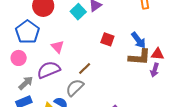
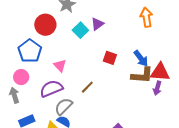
red triangle: (158, 54) -> (160, 72), size x1.5
gray arrow: (26, 83) -> (14, 95), moved, turned -63
gray semicircle: (75, 88) -> (64, 106), moved

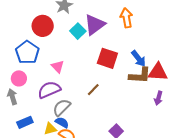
orange arrow: (146, 17) -> (126, 18), moved
purple triangle: (97, 24) -> (95, 25), size x1.6
red square: (110, 58) -> (107, 58), size x1.5
brown line: (87, 87) -> (93, 90), moved
purple arrow: (157, 88) -> (158, 98), moved

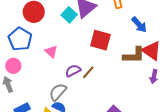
blue arrow: (138, 59) -> (139, 25), moved
red triangle: (158, 72) -> (152, 51), turned 35
purple semicircle: (49, 90) -> (73, 71), moved, size x0.7

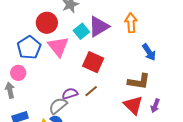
red square: (100, 40) -> (93, 62), moved
pink triangle: (51, 51) -> (58, 47), moved, size x1.6
red triangle: (152, 51) -> (133, 105), moved
purple semicircle: (73, 71) -> (70, 94), moved

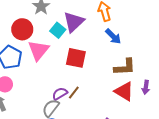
pink triangle: (58, 47) -> (38, 50), turned 30
blue arrow: (149, 52) -> (113, 36), moved
brown line: (91, 91) -> (74, 93), moved

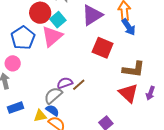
cyan square: (58, 30) -> (58, 20), moved
blue arrow: (113, 36) -> (129, 27), moved
red square: (76, 58) -> (103, 48), moved

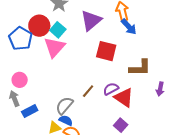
blue pentagon: (23, 38) -> (20, 39), moved
purple semicircle: (65, 83) -> (111, 89), moved
red triangle: (128, 93) -> (124, 98), moved
blue rectangle: (16, 108) -> (30, 111), moved

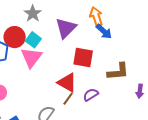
red triangle: (124, 98) -> (67, 83), moved

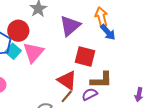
cyan square: (33, 40) -> (13, 51), moved
brown L-shape: (118, 72) -> (101, 80), moved

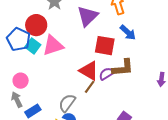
blue arrow: (108, 32) -> (128, 32), moved
pink triangle: (33, 52) -> (53, 45), turned 35
purple semicircle: (90, 94) -> (107, 74), moved

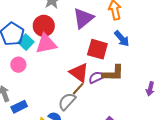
red circle: (36, 25) -> (44, 26), moved
pink circle: (21, 81) -> (18, 65), moved
gray semicircle: (67, 103) -> (67, 101), moved

